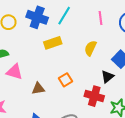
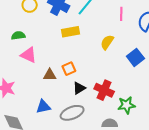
black triangle: (107, 77) -> (79, 88), moved
orange square: (66, 80) -> (69, 69), moved

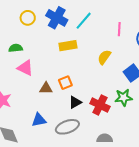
green star: (126, 105) -> (124, 98), moved

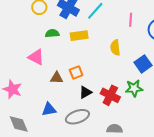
green semicircle: (16, 48) -> (52, 33), moved
yellow semicircle: (104, 57) -> (115, 48), turned -42

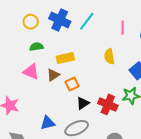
green semicircle: (52, 33) -> (36, 47), moved
yellow rectangle: (79, 36) -> (65, 58), moved
brown triangle: (57, 78) -> (53, 75), moved, turned -32

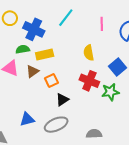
blue cross: (60, 20) -> (34, 29), moved
green semicircle: (36, 47) -> (23, 49), moved
red cross: (108, 104) -> (89, 81), moved

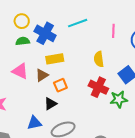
cyan line: (66, 18) -> (78, 23), turned 30
green semicircle: (23, 49) -> (23, 41), moved
black triangle: (62, 100) -> (50, 104), moved

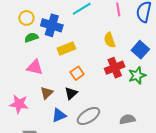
brown triangle: (42, 75) -> (47, 93), moved
red cross: (98, 87) -> (115, 68), turned -36

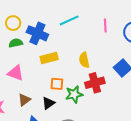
yellow semicircle: (110, 40) -> (84, 60), moved
orange square: (77, 73) -> (57, 84), turned 32
green star: (137, 75) -> (74, 94), moved

